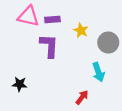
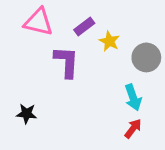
purple rectangle: (52, 20) -> (84, 26), moved, turned -32
red arrow: (82, 97) -> (133, 128), moved

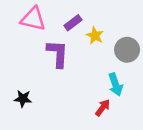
red arrow: (133, 128) -> (103, 108), moved

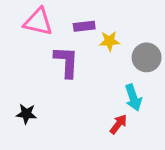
purple rectangle: (73, 23) -> (84, 26), turned 30
yellow star: (95, 36) -> (109, 41), turned -30

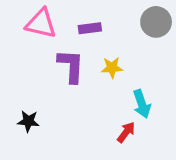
yellow star: (109, 41) -> (112, 68), moved
gray circle: (147, 57) -> (156, 22), moved

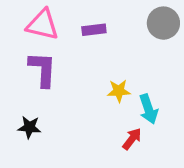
purple L-shape: (71, 66) -> (43, 69), moved
yellow star: (112, 68) -> (119, 91), moved

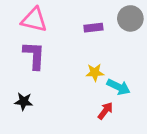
purple rectangle: (94, 30) -> (93, 28), moved
cyan arrow: (149, 109) -> (119, 87), turned -45

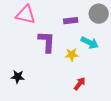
purple L-shape: (34, 55) -> (47, 42), moved
cyan arrow: (119, 87) -> (90, 43), moved

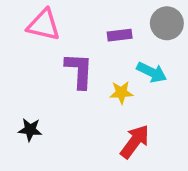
red arrow: (80, 84) -> (135, 141), size x1.5

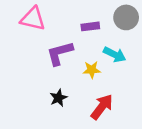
purple L-shape: (79, 71) -> (60, 53), turned -108
black star: (30, 130) -> (58, 98), moved, turned -30

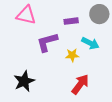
black star: (58, 98) -> (24, 81), moved, size x1.5

